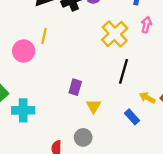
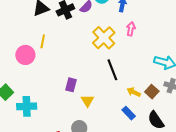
black line: (123, 71) -> (112, 70), turned -35
blue rectangle: (132, 117) -> (129, 113), moved

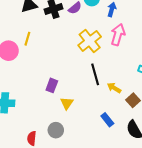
pink arrow: (131, 29) -> (118, 35), size x1.5
yellow arrow: (134, 92) -> (114, 88), moved

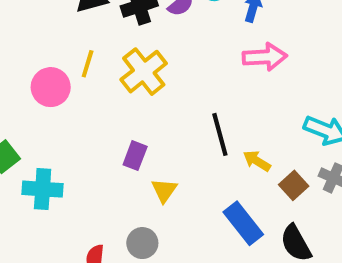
pink arrow: (118, 35) -> (265, 57), turned 70
yellow cross: (90, 41) -> (144, 72), moved
blue rectangle: (107, 120) -> (243, 223), size x1.5

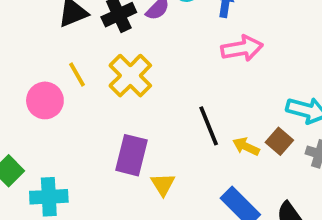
yellow line: (88, 64) -> (77, 75), turned -40
purple rectangle: (135, 156) -> (132, 155), size x1.5
brown square: (294, 185) -> (279, 141), moved

